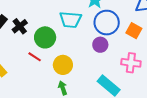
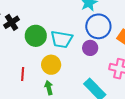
cyan trapezoid: (70, 20) -> (62, 39), moved
red line: (35, 57) -> (23, 74), moved, turned 56

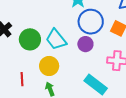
cyan trapezoid: (62, 39) -> (56, 39), turned 50

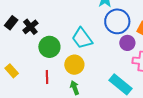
green circle: (30, 39) -> (49, 47), moved
purple circle: (85, 44) -> (127, 43), moved

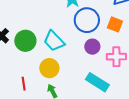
purple circle: (127, 43) -> (92, 47), moved
green circle: (49, 47) -> (25, 41), moved

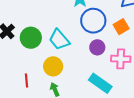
orange square: (115, 24) -> (121, 27), turned 35

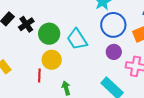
yellow circle: (53, 66) -> (52, 60), moved

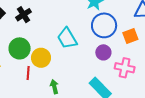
black cross: (26, 24) -> (24, 15), moved
green circle: (49, 34) -> (20, 48), moved

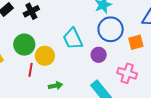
purple circle: (103, 52) -> (99, 55), moved
green arrow: (54, 87) -> (55, 86), turned 88

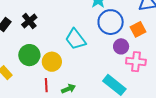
purple circle: (99, 55) -> (121, 46), moved
red line: (31, 70) -> (46, 85), moved

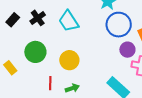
cyan trapezoid: (76, 39) -> (69, 21), moved
yellow circle: (52, 62) -> (69, 60), moved

